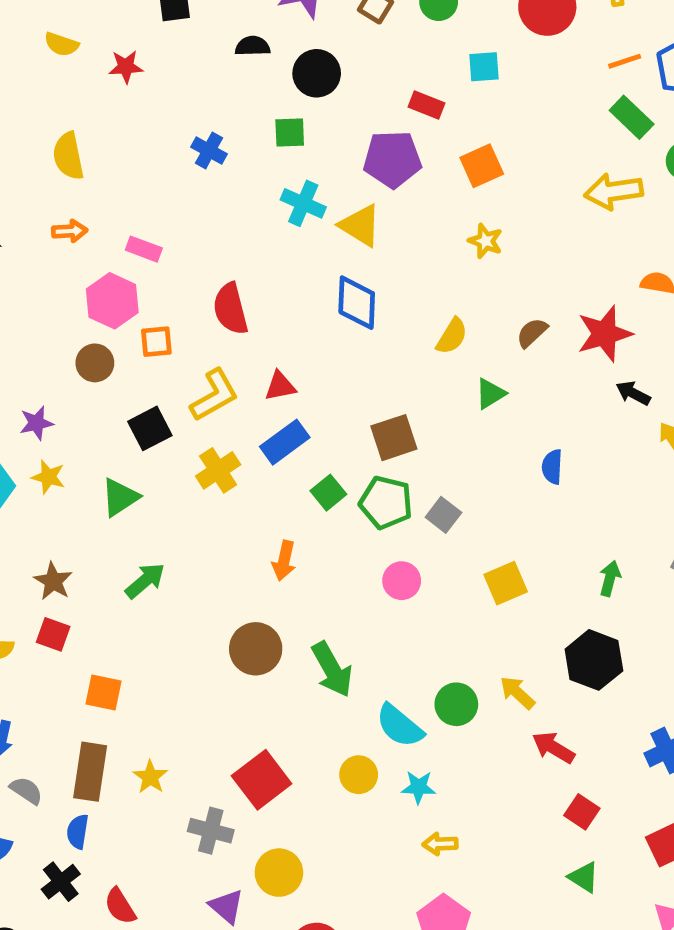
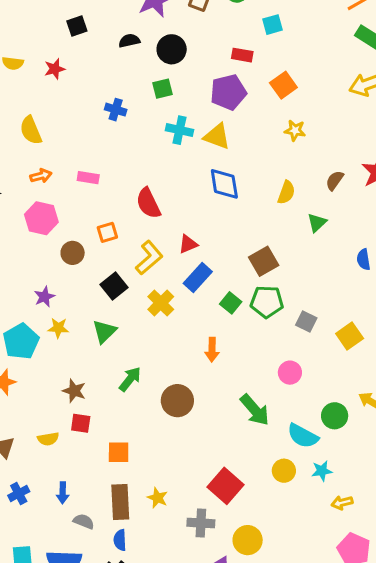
pink hexagon: (112, 301) -> (41, 218), moved
gray square: (443, 515) -> (306, 321), moved
pink circle: (402, 581) -> (290, 373), moved
brown circle: (256, 649) -> (177, 401), moved

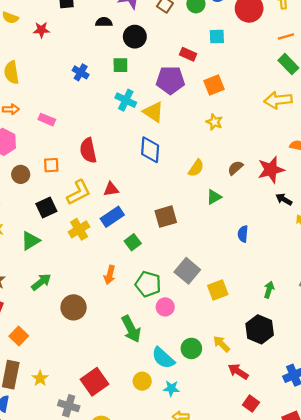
green pentagon: (267, 302) -> (148, 284), moved
gray square: (306, 321) -> (187, 271), size x1.5
orange square: (119, 452) -> (19, 336), turned 30

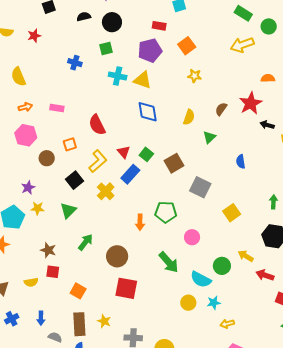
red triangle: (111, 189) -> (124, 152), turned -48
green square: (133, 242) -> (146, 154), moved
gray square: (187, 271) -> (200, 187), moved
green pentagon: (148, 284) -> (166, 212), moved
red square: (95, 382) -> (126, 288), moved, turned -30

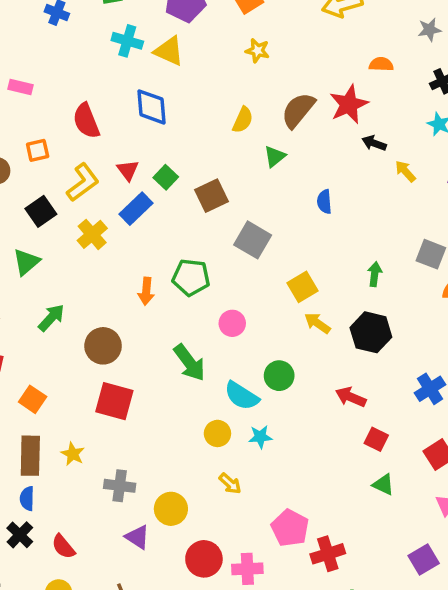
brown semicircle: (221, 109) -> (298, 110), size x1.6
blue diamond: (148, 112) -> (151, 107), moved
yellow arrow: (246, 256) -> (317, 323), moved
yellow arrow: (227, 324) -> (230, 484), moved, turned -128

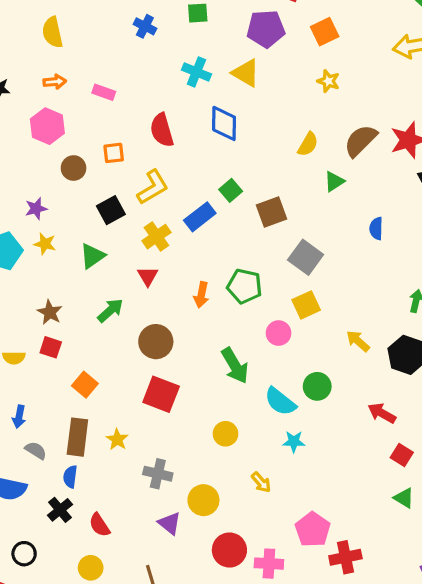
cyan cross: (127, 41) -> (196, 72), moved
red triangle: (128, 170) -> (148, 276), moved
yellow square: (302, 287) -> (306, 305), moved
yellow circle: (217, 433) -> (226, 434), moved

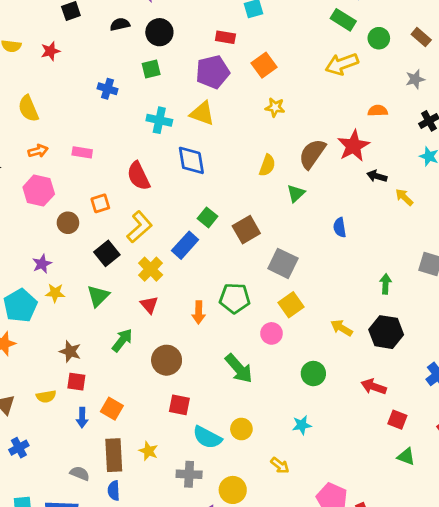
red square: (161, 394) -> (179, 405), size x0.7
cyan semicircle: (280, 401) -> (207, 437), moved
blue arrow: (19, 417) -> (82, 418), moved

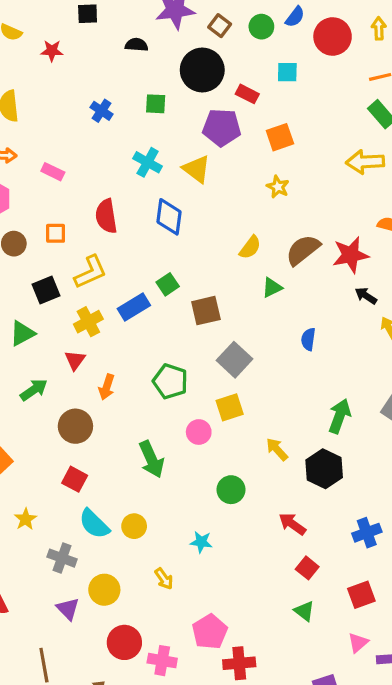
black circle: (159, 32) -> (202, 70), moved, size x1.4
green arrow: (386, 284) -> (339, 416), size x1.5
orange arrow: (199, 312) -> (107, 387), moved

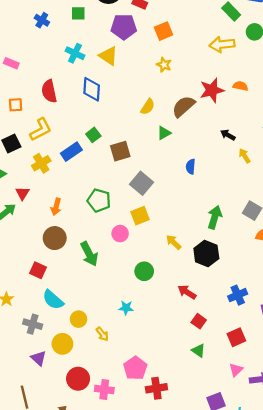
red star: (351, 255) -> (212, 90), moved
red triangle: (75, 360) -> (23, 193), moved
brown circle: (75, 426) -> (55, 238), moved
yellow circle: (134, 526) -> (79, 319), moved

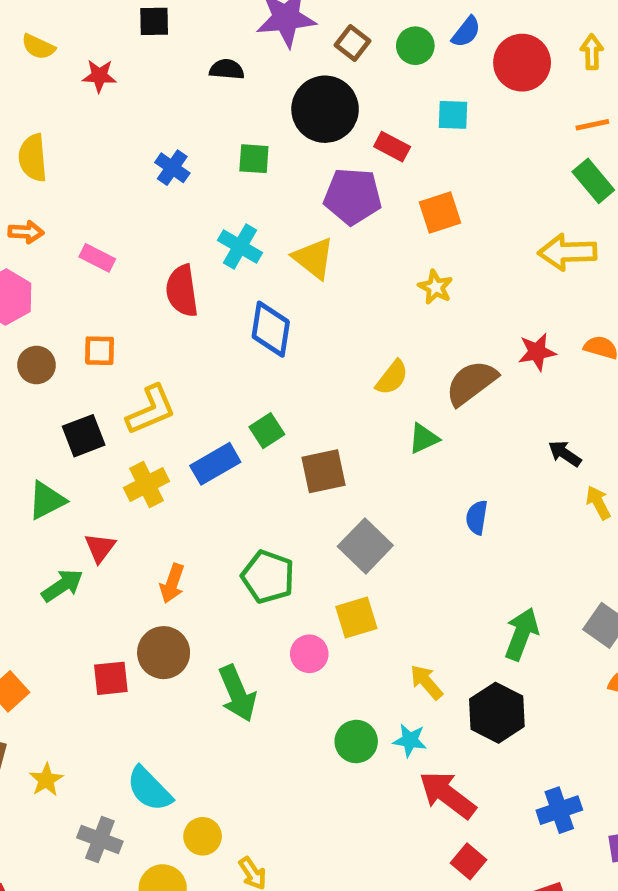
red star: (212, 90) -> (537, 352), size x0.7
red semicircle: (49, 91) -> (182, 291), moved
red square: (38, 270) -> (111, 678), moved, turned -35
red arrow: (187, 292) -> (447, 795), size x1.4
cyan star: (126, 308) -> (410, 740), moved

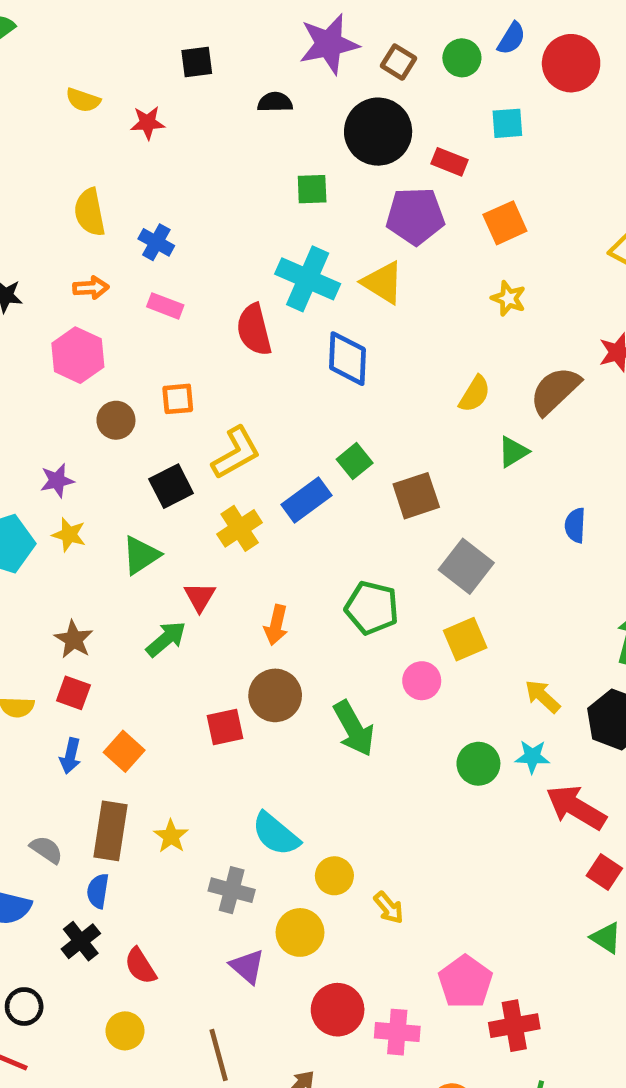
blue cross: (172, 168) -> (156, 242), moved
cyan cross: (240, 246) -> (308, 279), size x1.4

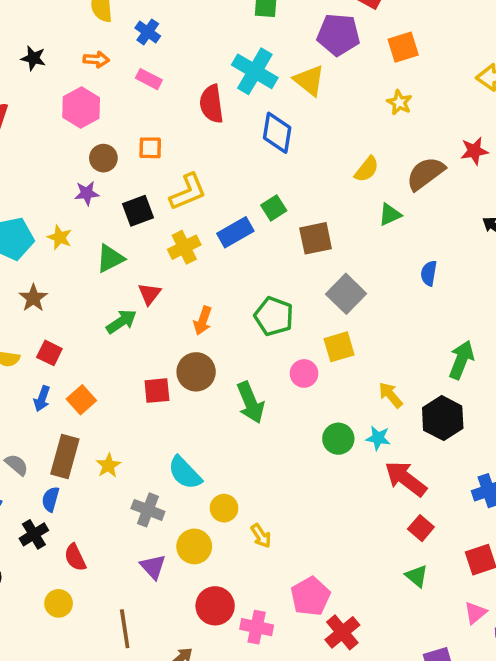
purple star: (57, 481) -> (87, 193), moved
brown star: (74, 639) -> (33, 298), moved
red cross: (514, 1026) -> (342, 632), turned -36

